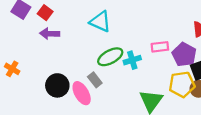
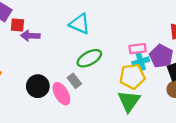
red square: (45, 13) -> (17, 25), moved, turned -32
cyan cross: (132, 60) -> (141, 61), moved
yellow pentagon: (182, 84) -> (132, 76), moved

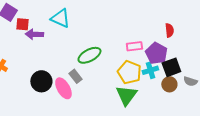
cyan triangle: (80, 24) -> (60, 18), moved
cyan cross: (141, 61) -> (150, 70), moved
yellow pentagon: (132, 76) -> (129, 72), turned 30

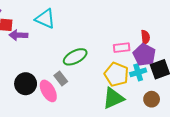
red semicircle: (169, 30) -> (145, 37), moved
brown circle: (169, 84) -> (152, 99), moved
green triangle: (126, 95) -> (113, 98), turned 30

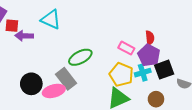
pink rectangle: (122, 48) -> (126, 48), turned 35
gray rectangle: (61, 79) -> (66, 79), size x1.5
pink ellipse: (48, 91) -> (54, 91), turned -75

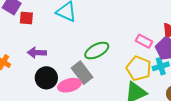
purple arrow: (24, 36) -> (37, 53), moved

